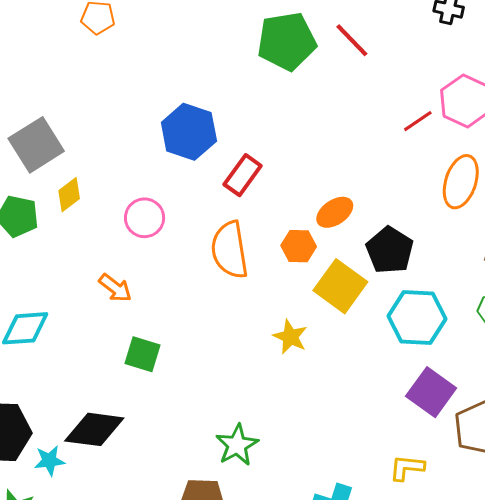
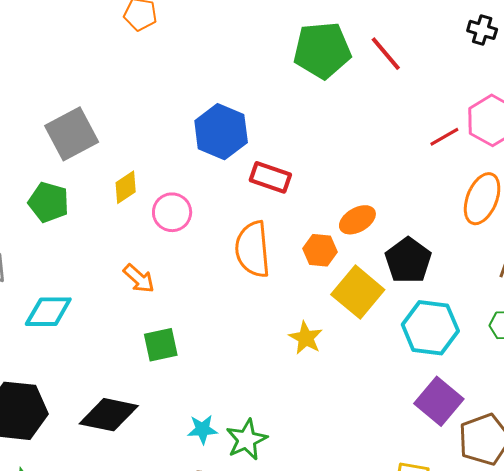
red rectangle: (243, 175) -> (270, 177), turned 69
yellow diamond: (69, 195) -> (126, 187), moved
green square: (142, 354) -> (161, 345), turned -33
cyan star: (49, 461) -> (202, 429), moved

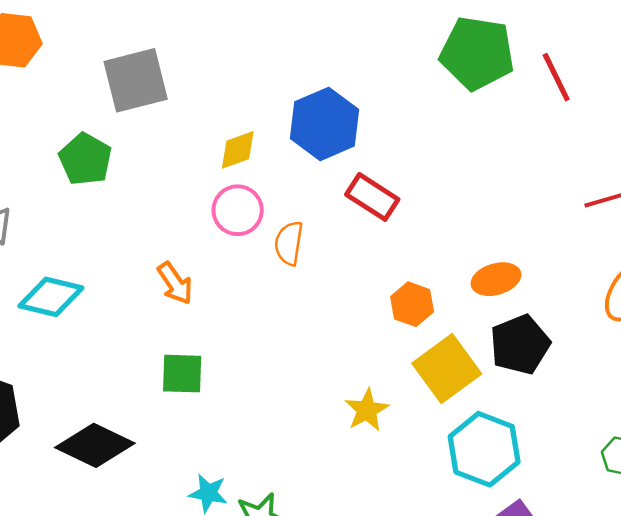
yellow diamond: (126, 187) -> (238, 150), moved
orange ellipse: (357, 220) -> (496, 279), moved
orange semicircle: (253, 249) -> (289, 243), moved, size x0.6
cyan hexagon: (430, 328) -> (484, 449), moved

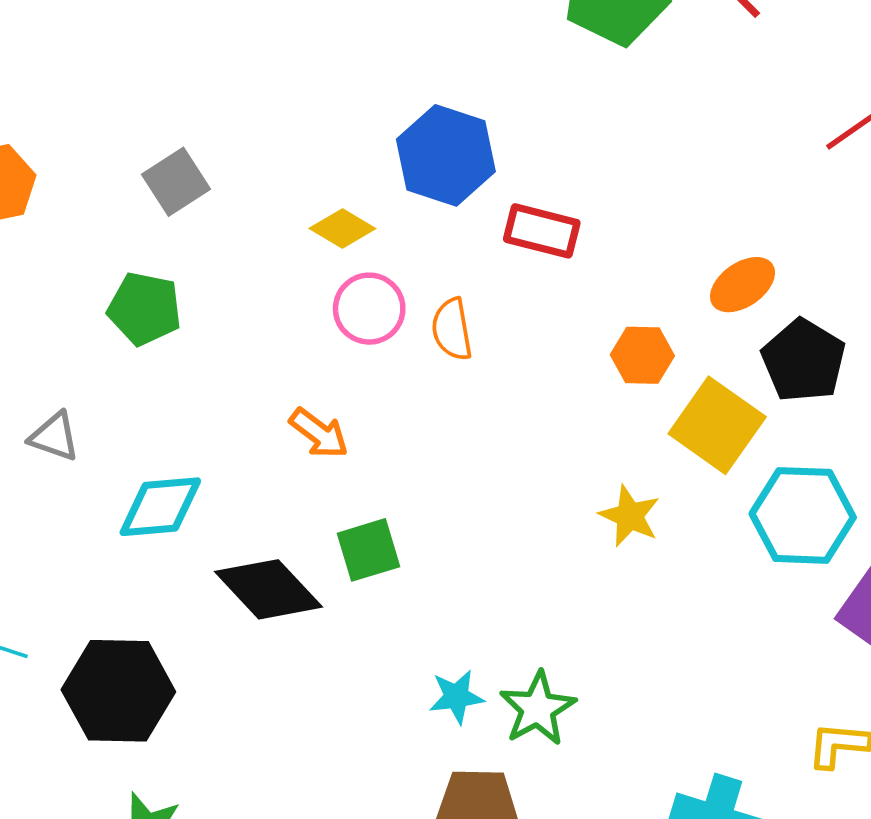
gray square: (136, 80) -> (176, 182), size x0.7
yellow diamond: (238, 150) -> (342, 229), turned 69
black diamond: (95, 445) -> (268, 589), moved, turned 40

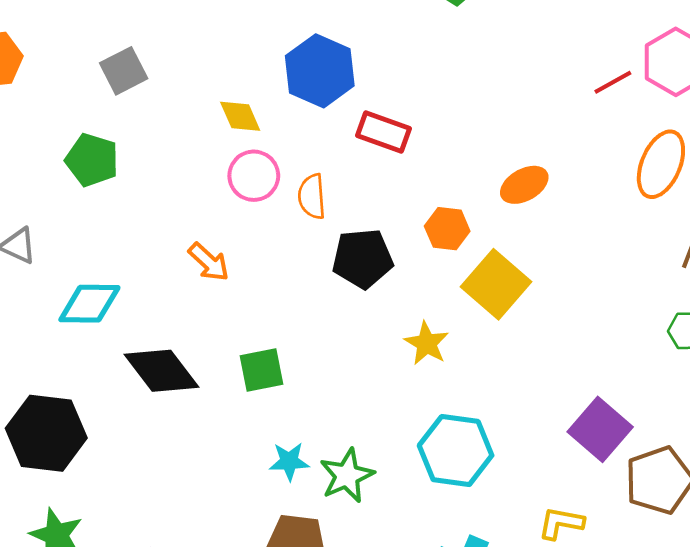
yellow diamond: (342, 229) -> (240, 116), turned 30
black pentagon: (804, 361) -> (363, 259), moved, turned 30
cyan hexagon: (803, 515) -> (456, 450), moved
green square: (368, 550) -> (261, 370), moved

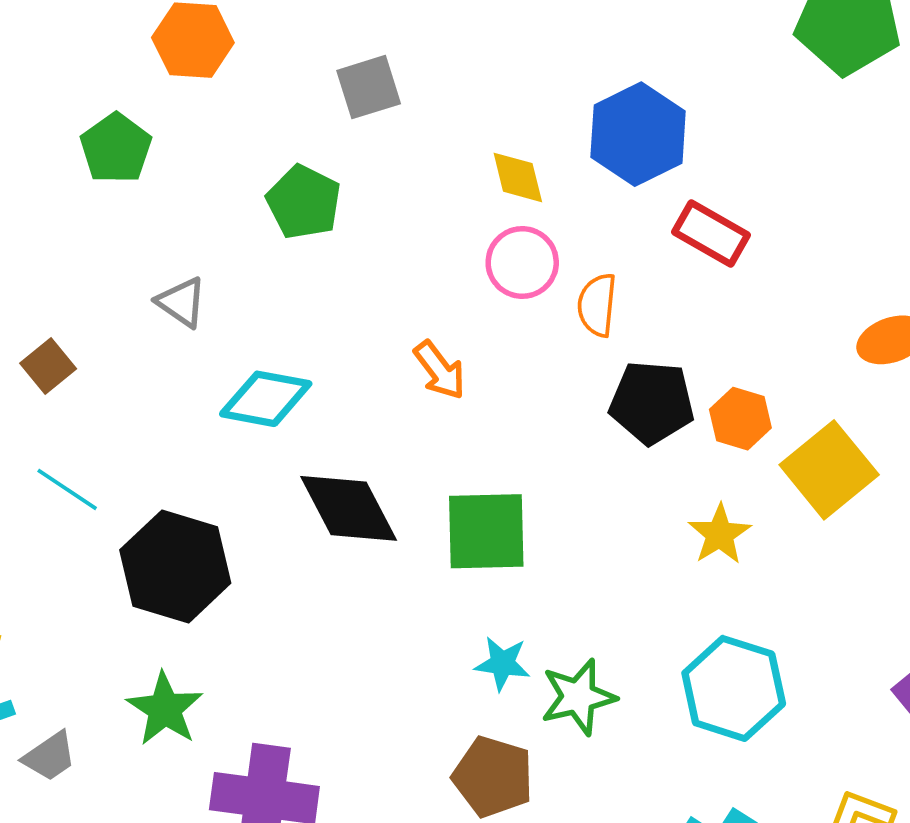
orange hexagon: (447, 229) -> (740, 419), moved
green square: (261, 370) -> (486, 531), size x1.4

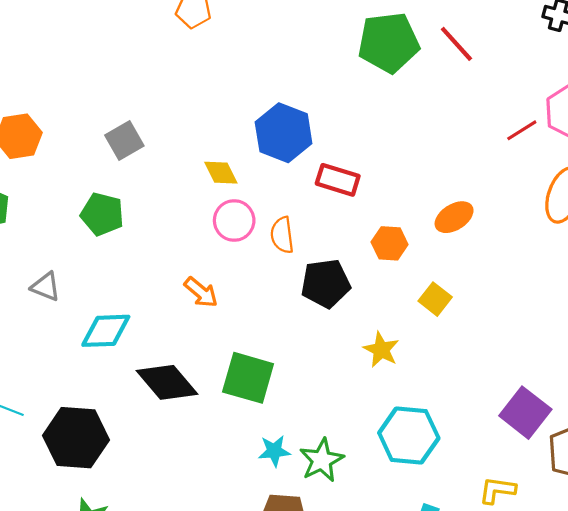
orange hexagon: (740, 419) -> (390, 243), moved
yellow square: (829, 470) -> (435, 299), size x0.6
green square: (486, 531) -> (248, 378), turned 30

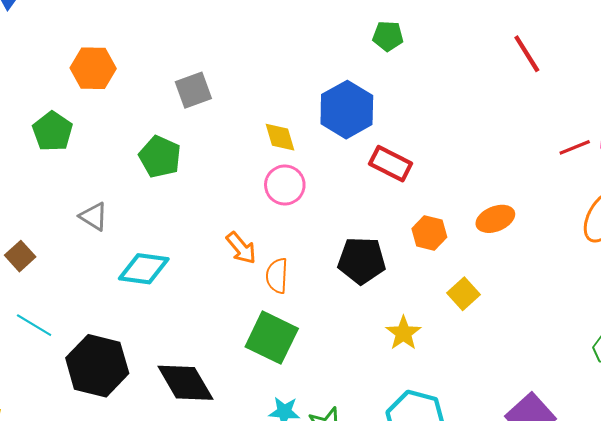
green pentagon: (389, 42) -> (388, 36), moved, size x0.5
orange semicircle: (282, 235) -> (277, 276), moved
black diamond: (167, 382) -> (185, 383), moved

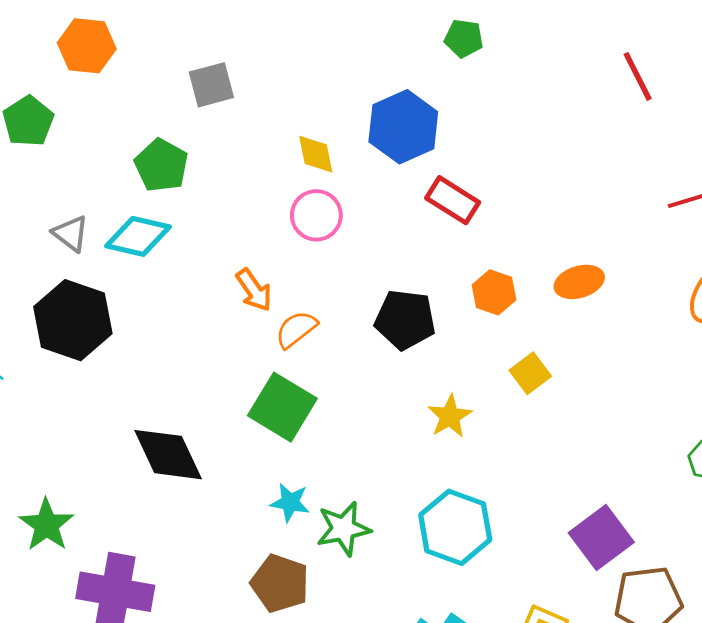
cyan diamond: (144, 269) -> (138, 236), moved
orange semicircle: (277, 276) -> (296, 329), turned 44
black hexagon: (97, 366) -> (73, 320), moved

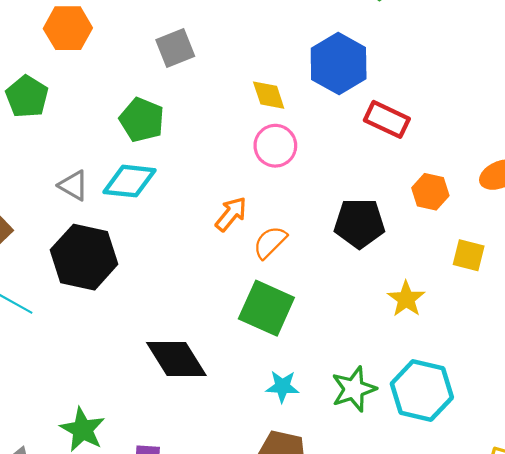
orange arrow: (254, 290) -> (231, 214), turned -99
yellow square: (530, 373) -> (469, 255), turned -32
green star: (343, 529) -> (354, 389), moved

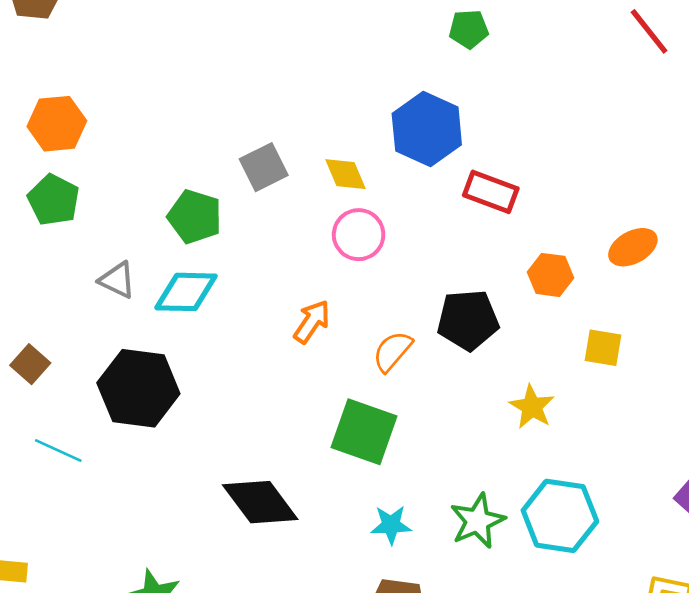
orange hexagon: (68, 28) -> (57, 124), moved
gray square: (175, 48) -> (264, 167), moved
gray triangle: (73, 185) -> (117, 280), moved
orange semicircle: (270, 242) -> (392, 351), moved

